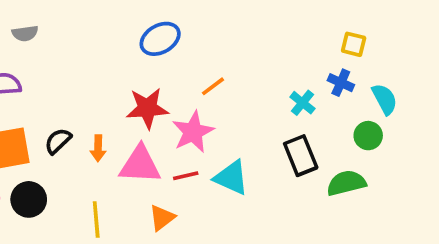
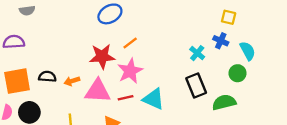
orange line: (213, 86) -> (130, 43), moved
black semicircle: (58, 141) -> (47, 77), turned 48
orange arrow: (98, 148) -> (72, 81), turned 72

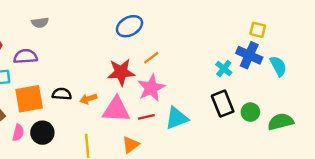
blue cross: (221, 41) -> (249, 55), size x1.5
green circle: (238, 73) -> (250, 112), moved
cyan triangle: (154, 99) -> (177, 118), turned -45
green semicircle: (224, 102) -> (281, 122), moved

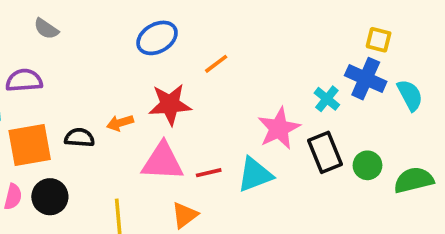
gray semicircle: (40, 23) -> (46, 29), turned 42
blue ellipse: (129, 26) -> (157, 38), moved
orange line: (151, 58) -> (216, 64), moved
pink star: (151, 88) -> (279, 128), moved
orange arrow: (88, 99) -> (120, 123), moved

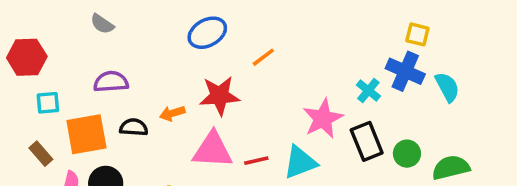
purple semicircle: (24, 80) -> (111, 82), moved

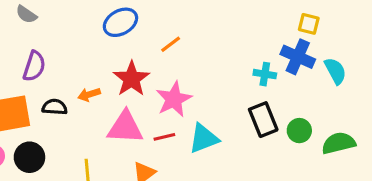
purple semicircle: (111, 82) -> (34, 66), turned 112
cyan cross: (368, 91) -> (265, 74), turned -30
red star: (220, 96) -> (131, 79), turned -30
pink star: (323, 119) -> (174, 99), moved

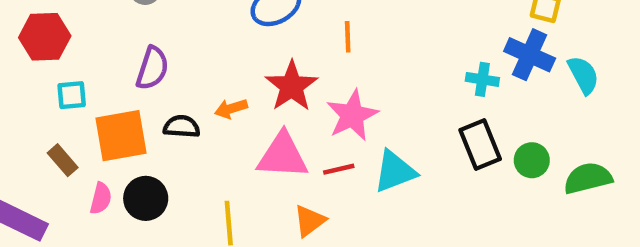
orange line: (171, 44) -> (348, 37), turned -55

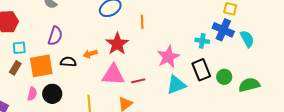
pink star: (352, 115) -> (168, 57), moved
brown rectangle: (63, 160) -> (15, 68), moved, turned 72
cyan triangle: (395, 171) -> (176, 85), moved

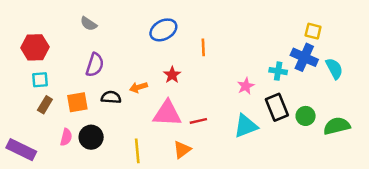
red star: (117, 44) -> (172, 75), size x0.6
cyan square: (19, 48) -> (40, 80), moved
pink star: (168, 57) -> (246, 86), moved, size x0.6
orange square: (41, 66) -> (77, 102), size x0.7

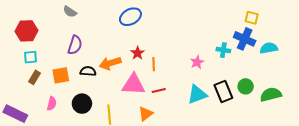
orange line: (203, 47) -> (154, 64), moved
cyan semicircle: (334, 69) -> (269, 48), turned -72
orange arrow: (138, 87) -> (110, 63), size x1.5
black rectangle: (277, 107) -> (223, 91), moved
black circle: (91, 137) -> (82, 104), moved

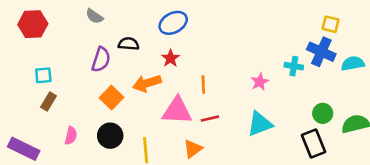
red hexagon: (26, 31) -> (33, 24), moved
red star: (138, 53) -> (171, 58), moved
black semicircle: (88, 71) -> (129, 44), moved
orange square: (61, 75) -> (111, 98), moved, turned -36
black rectangle: (223, 91) -> (313, 144), moved

